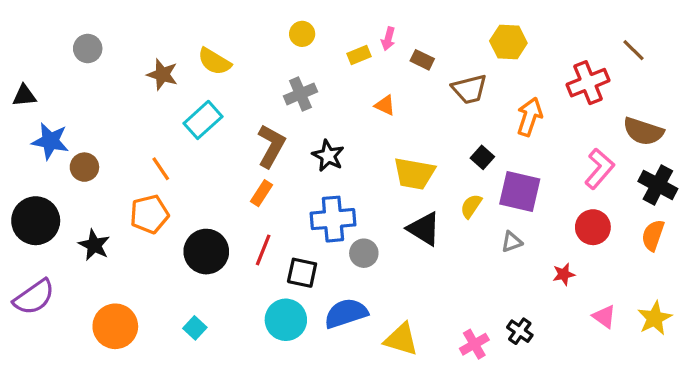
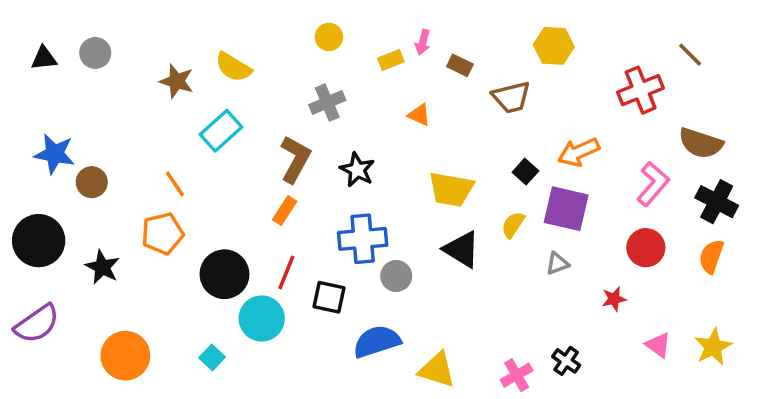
black triangle: (24, 96) -> (44, 58), moved
orange arrow: (530, 117) -> (579, 152), moved, turned -132
cyan circle: (286, 320) -> (262, 318), moved

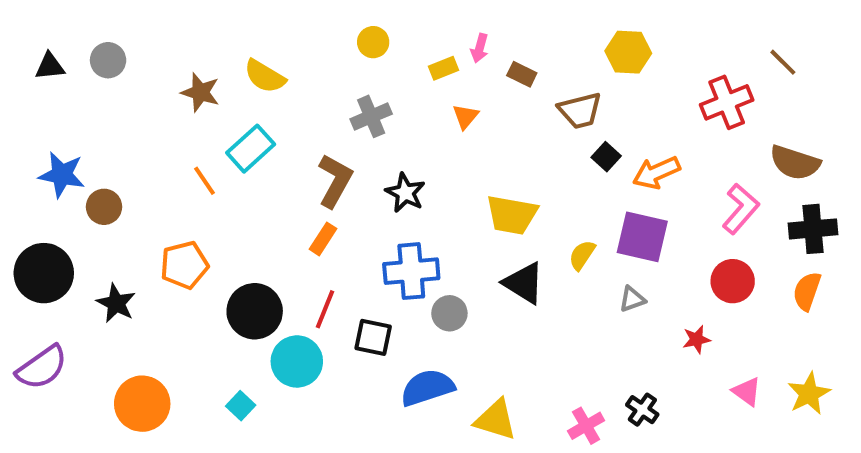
orange triangle: (419, 115) -> (466, 116), moved, turned 45
black square: (525, 172) -> (606, 157), moved
orange line: (175, 184) -> (204, 181), moved
black cross: (717, 202) -> (813, 229), turned -33

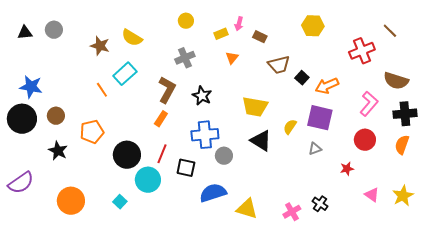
brown trapezoid: (580, 110) -> (279, 65), moved
brown circle: (104, 207) -> (56, 116), moved
black circle: (44, 273) -> (22, 119), moved

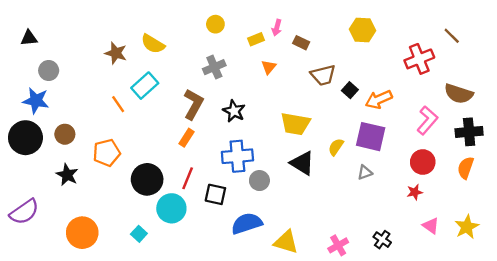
gray circle: (54, 30) -> (49, 71), moved
red star: (347, 169) -> (415, 192), moved
black cross: (320, 204) -> (382, 240), moved

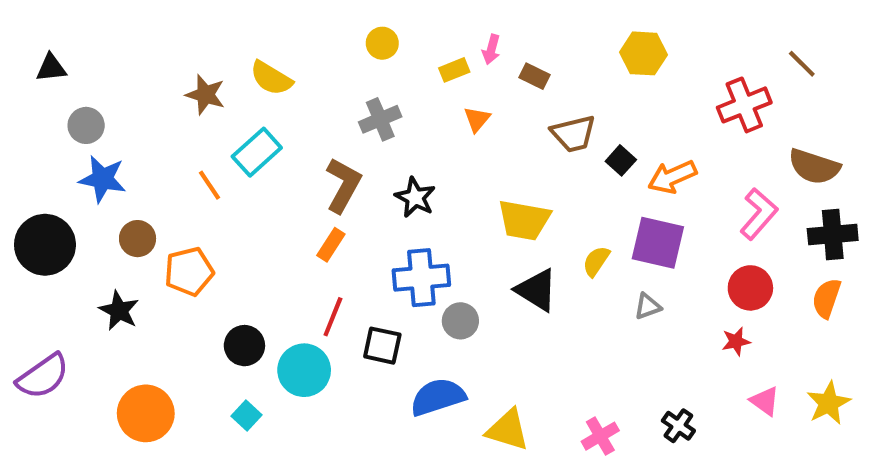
blue star: (36, 101) -> (103, 179), moved
brown circle: (65, 134) -> (138, 239), moved
black circle: (147, 179) -> (244, 346), moved, size x0.7

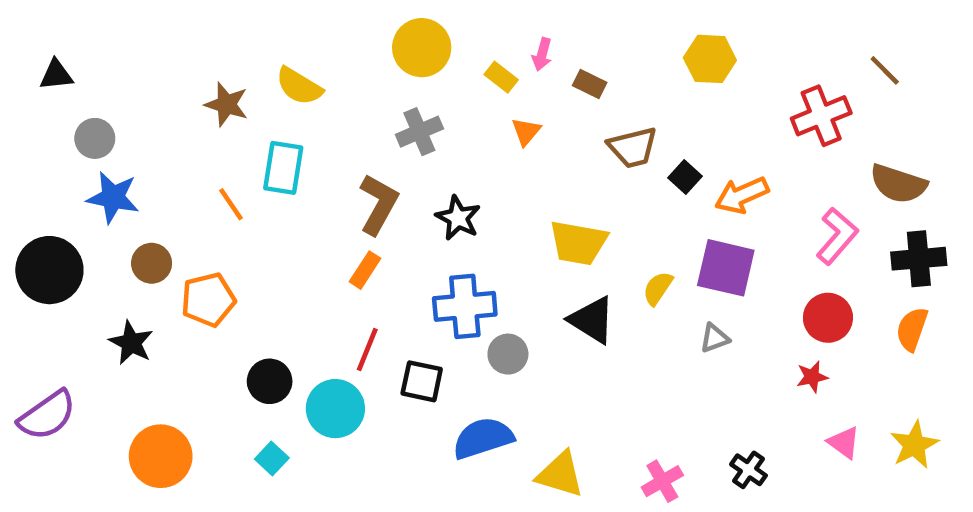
yellow circle: (382, 43) -> (422, 48), size x1.6
yellow rectangle: (454, 70) -> (501, 77), turned 60
cyan rectangle: (257, 152) -> (283, 168), turned -39

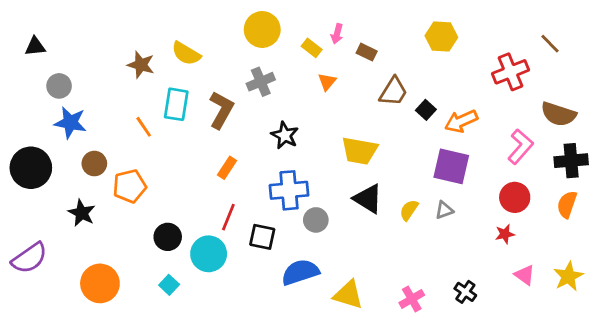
brown trapezoid: (633, 147) -> (393, 92), turned -44
brown L-shape: (379, 204) -> (221, 110), moved
yellow semicircle: (658, 288) -> (409, 210), moved

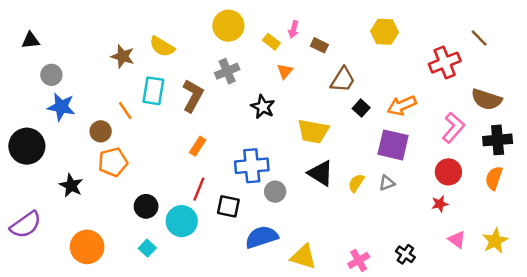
black square: (426, 110) -> (361, 108), moved
black star: (285, 135) -> (263, 107), moved
brown circle: (94, 164) -> (101, 131), moved

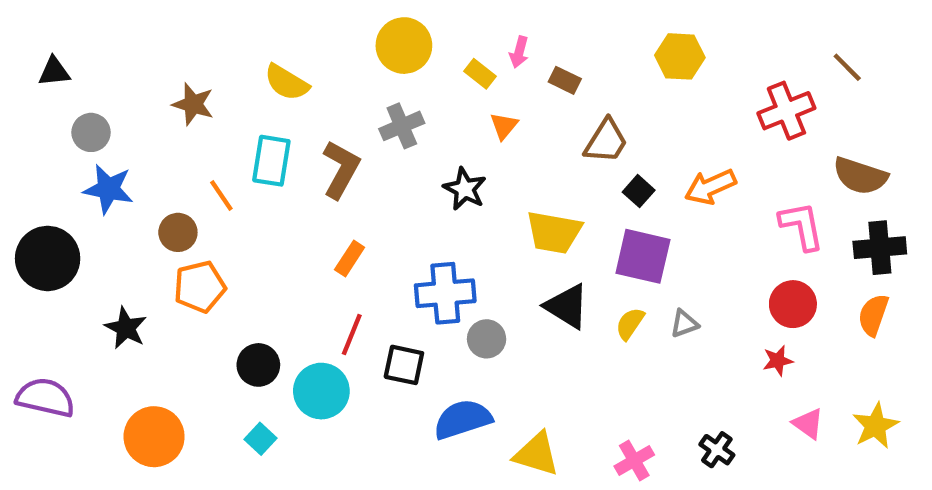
brown star: (123, 56) -> (193, 104), moved
pink L-shape: (453, 128) -> (802, 226), turned -52
purple square: (393, 145) -> (643, 256), moved
purple semicircle: (26, 225) -> (45, 398), turned -132

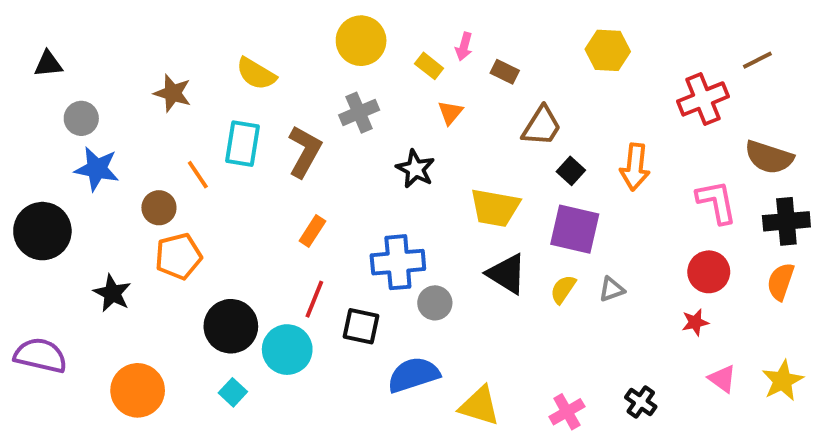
brown line: (847, 67) -> (757, 60), turned -72
orange arrow: (710, 187) -> (635, 167), turned -60
black circle: (258, 365) -> (231, 326), size x1.4

